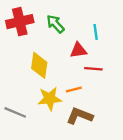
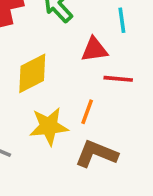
yellow diamond: (39, 65) -> (32, 73), turned 55
orange line: (74, 89) -> (87, 112), turned -56

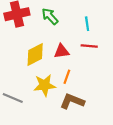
red triangle: (94, 50) -> (62, 51), moved
red line: (118, 79) -> (89, 46), moved

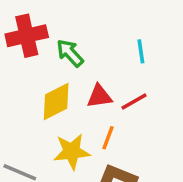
green arrow: (50, 16) -> (70, 53), moved
red line: (89, 46) -> (134, 101), moved, turned -35

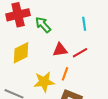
yellow diamond: (56, 101) -> (21, 53), moved

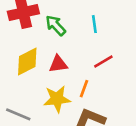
cyan line: (84, 24) -> (94, 24), moved
red triangle: (60, 50) -> (58, 64), moved

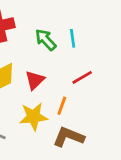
green arrow: (56, 25) -> (46, 40), moved
red triangle: (58, 64) -> (35, 80), turned -36

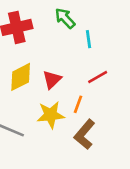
green arrow: (46, 40) -> (65, 18), moved
brown L-shape: (69, 137) -> (85, 134), turned -72

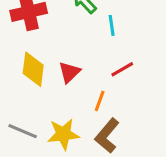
yellow diamond: (21, 77) -> (33, 69), turned -56
yellow star: (51, 115) -> (63, 134), moved

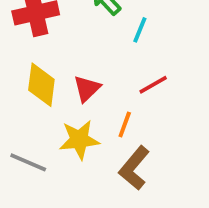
cyan line: (112, 25) -> (140, 30), turned 30
yellow star: (63, 134) -> (79, 140), moved

